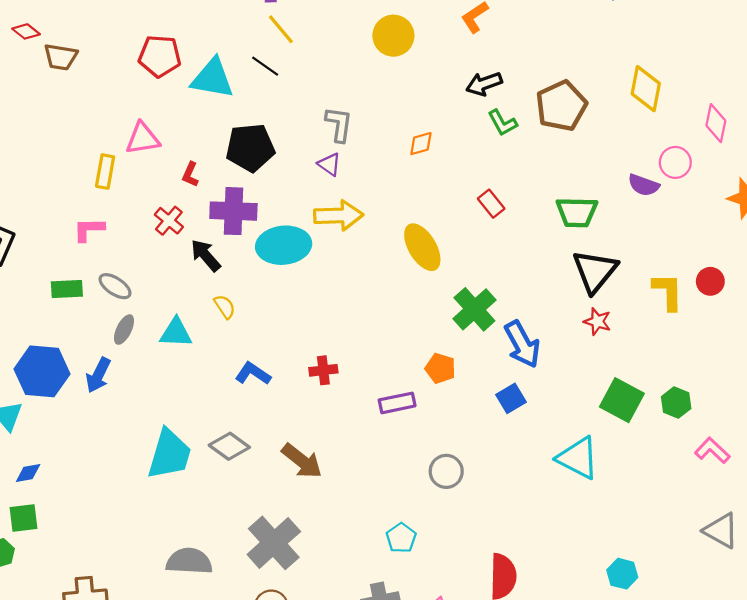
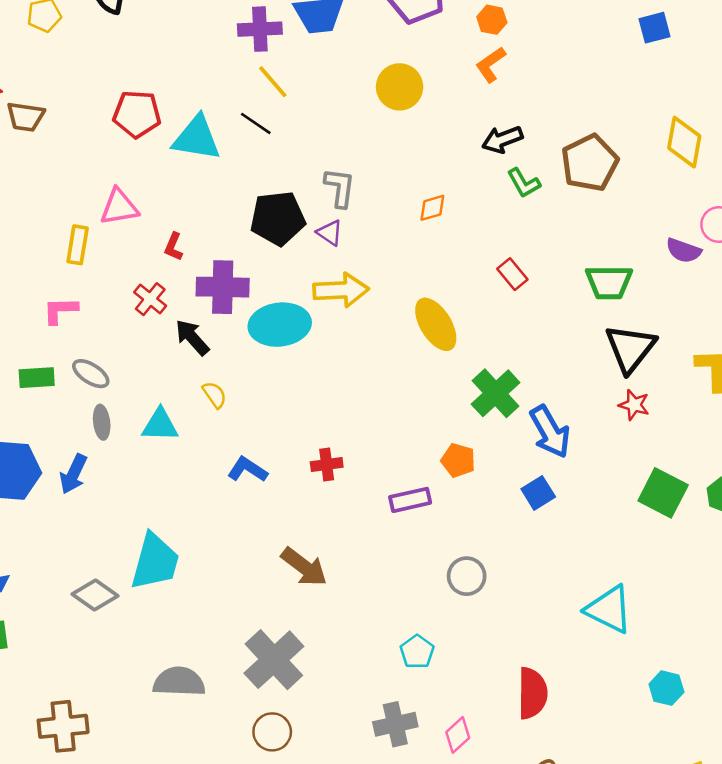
black pentagon: (250, 148) -> (278, 218), moved
gray ellipse: (124, 330) -> (102, 422), turned -32
gray diamond: (229, 446) -> (95, 595), moved
cyan triangle: (578, 458) -> (609, 609), moved

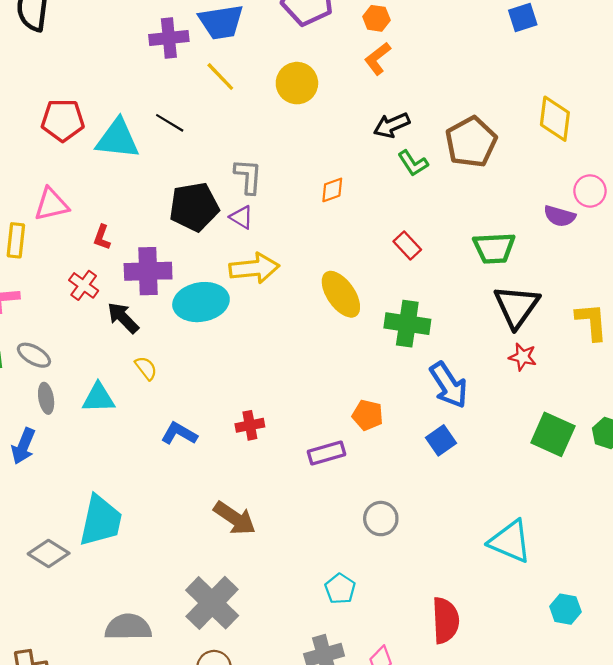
yellow line: (273, 82) -> (220, 77), moved
green cross: (496, 393) -> (407, 324), moved, turned -36

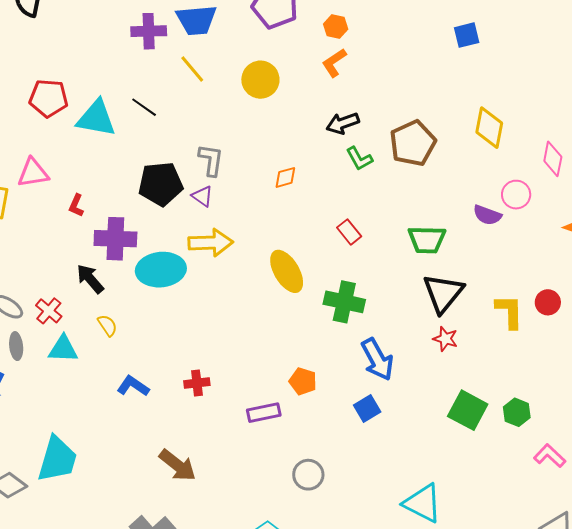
red cross: (84, 285) -> (49, 311), moved

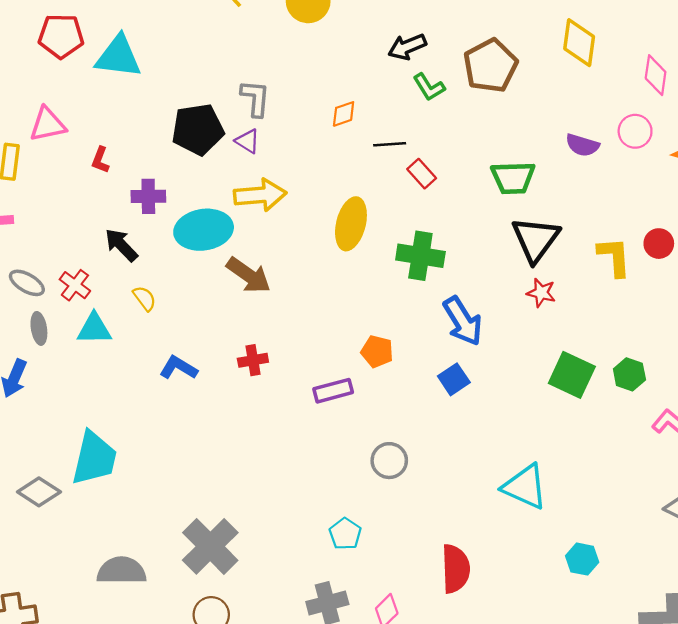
black line: (144, 107) -> (390, 144), moved, turned -36
pink circle: (516, 195) -> (635, 131), moved
purple cross: (115, 239) -> (148, 196), size x0.7
yellow ellipse: (287, 271) -> (351, 224), turned 48
brown arrow: (177, 465) -> (248, 275), moved

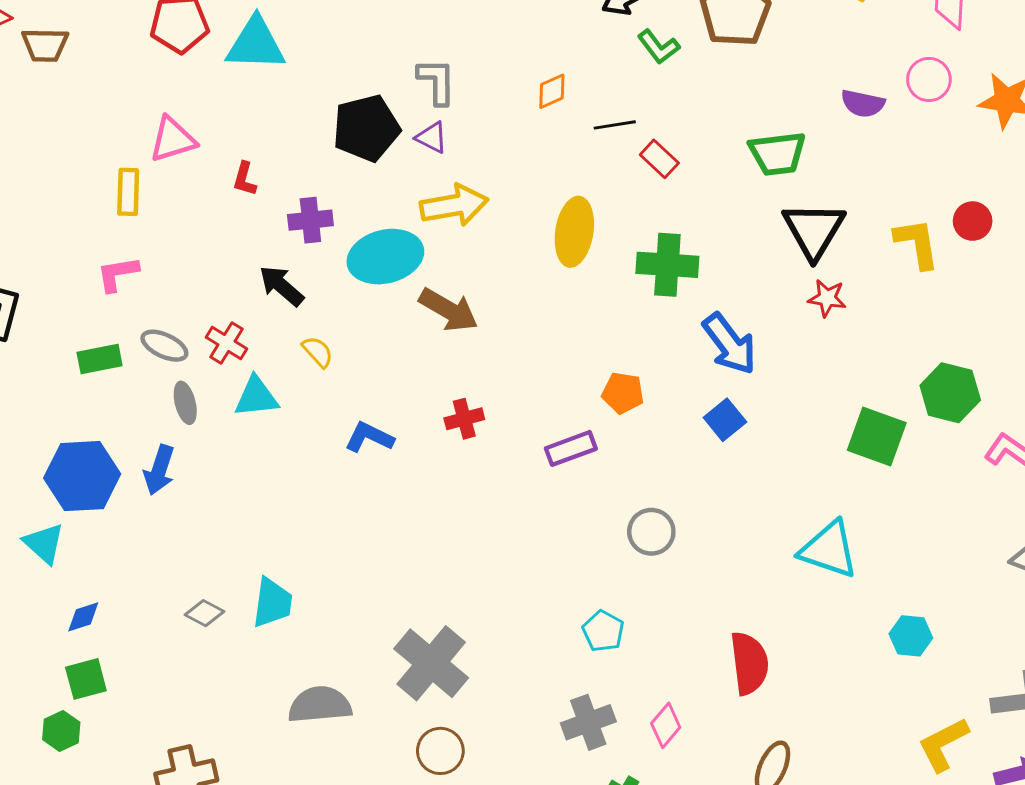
green hexagon: (629, 374) -> (950, 393), size x1.4
green square: (572, 375) -> (877, 437), moved
cyan trapezoid: (94, 458) -> (272, 603), moved, size x0.7
gray diamond: (39, 492) -> (204, 613), size x0.7

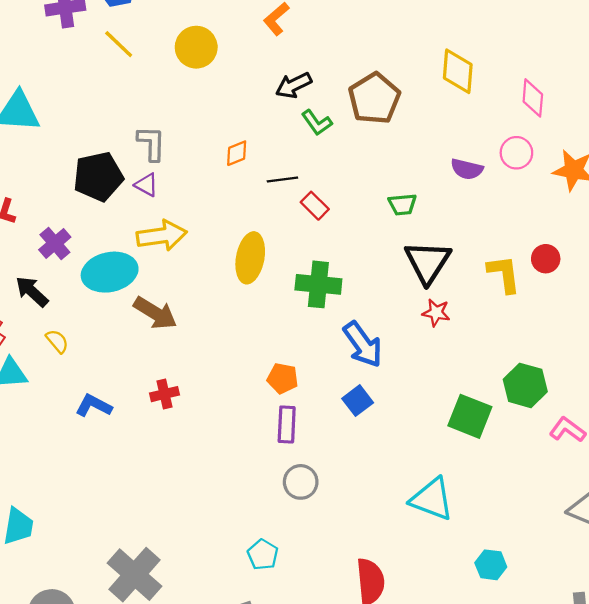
green trapezoid: (777, 154) -> (402, 204), size x0.7
purple cross: (310, 220) -> (55, 243), turned -36
purple rectangle: (571, 448) -> (287, 425), moved, turned -69

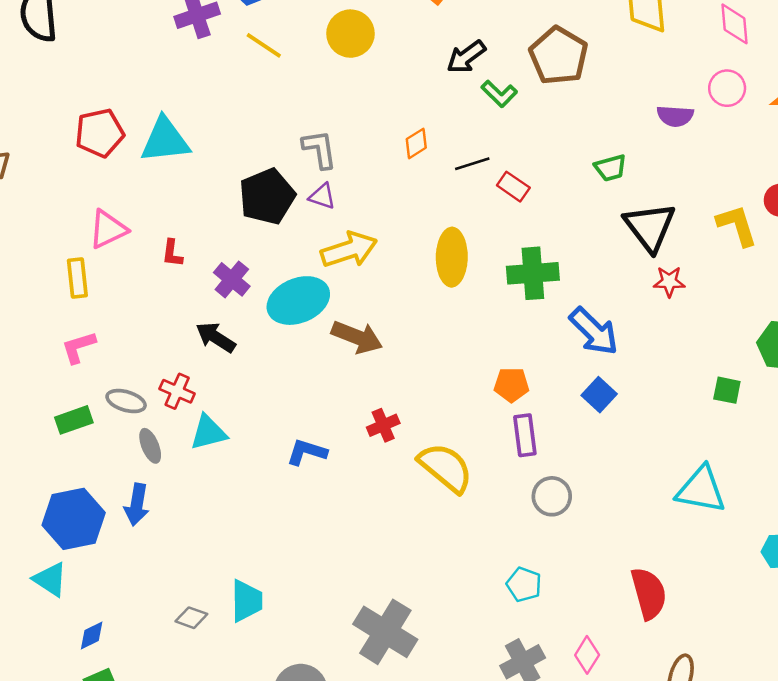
yellow semicircle: (57, 341) -> (445, 468), moved, size x2.0
green square: (470, 416) -> (727, 390), size x0.6

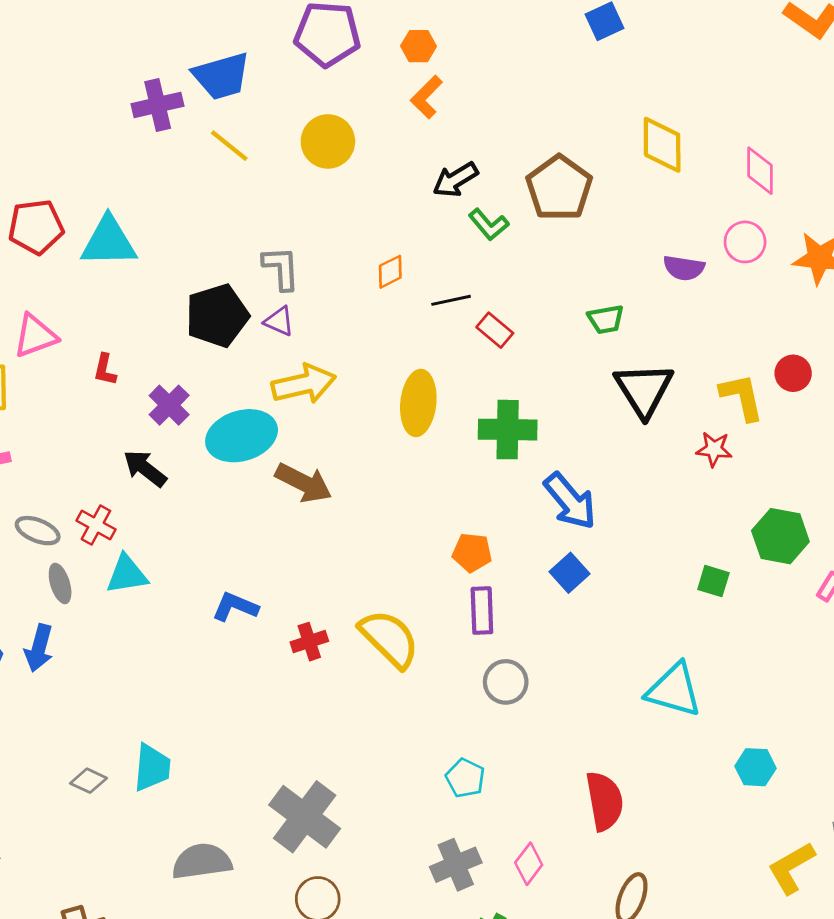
red star: (669, 282) -> (714, 449), moved
red cross: (383, 425) -> (309, 642), moved

